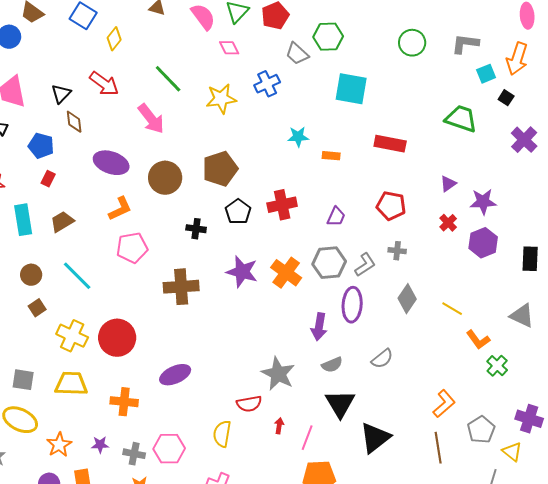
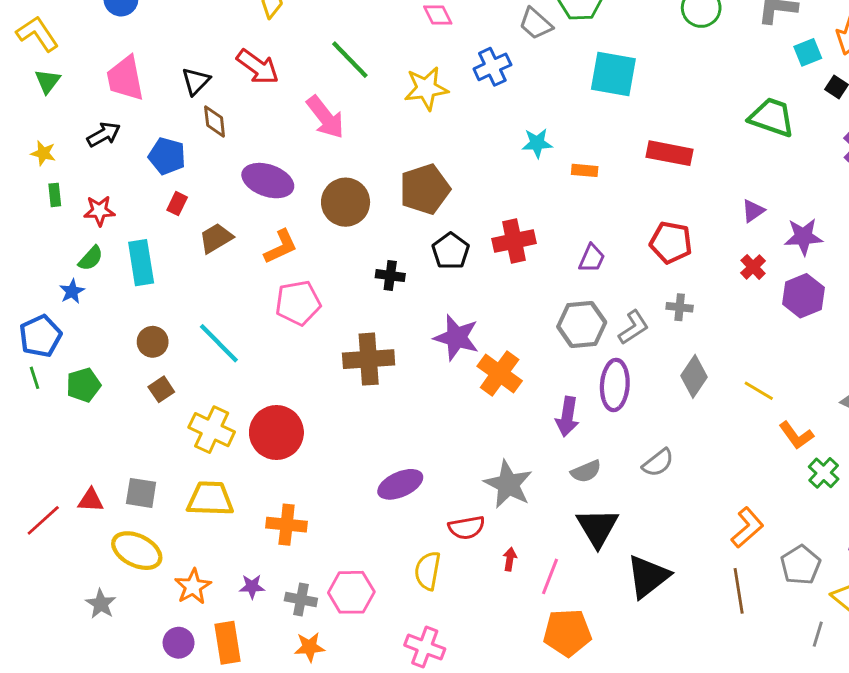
brown trapezoid: (62, 222) -> (216, 238), moved
orange cross: (286, 273) -> (500, 373), moved
purple ellipse: (175, 375) -> (400, 484), moved

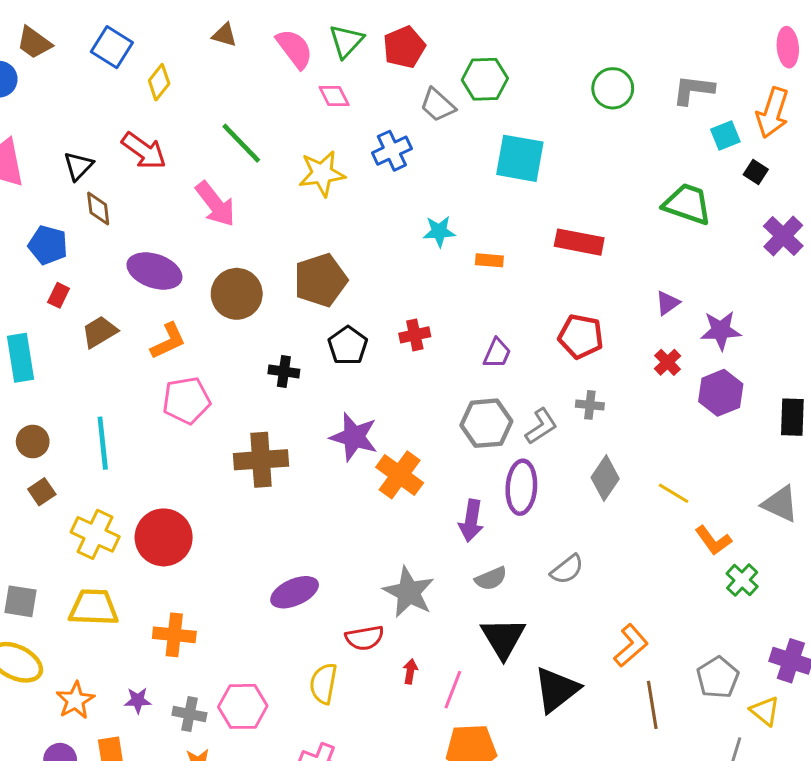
red cross: (514, 241) -> (415, 335), size x0.7
cyan line: (219, 343) -> (103, 443), turned 39
orange L-shape: (747, 528) -> (631, 646), moved

